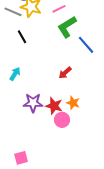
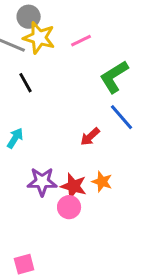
green L-shape: (67, 27) -> (114, 77), moved
blue line: (86, 45) -> (122, 117), moved
pink circle: (62, 120) -> (69, 207), moved

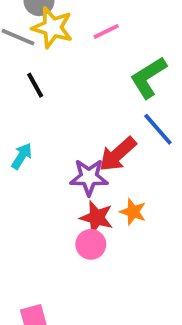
red arrow: (90, 137) -> (118, 154), size x1.5
purple star: (42, 182) -> (89, 177), moved

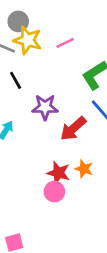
purple star: (89, 177) -> (45, 107), moved

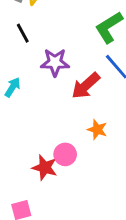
red star: (58, 173) -> (45, 168), moved

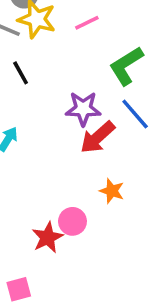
purple star: (55, 62) -> (83, 109), moved
red star: (45, 168) -> (47, 237), turned 30

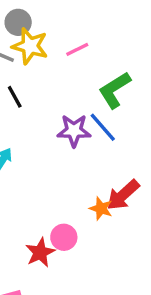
blue line: (135, 114) -> (103, 127), moved
red arrow: (98, 137) -> (123, 195), moved

